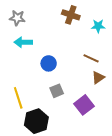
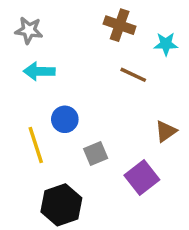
brown line: (91, 58) -> (133, 75), moved
blue circle: (49, 63) -> (65, 119), moved
yellow line: (18, 98) -> (36, 145), moved

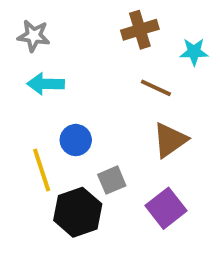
brown cross: (120, 25) -> (140, 30), turned -36
brown triangle: (166, 131) -> (170, 140), moved, size x1.4
black hexagon: (61, 205) -> (78, 212), moved

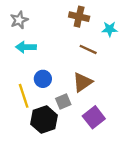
brown cross: (140, 30) -> (79, 17), turned 30
gray star: (34, 36) -> (19, 20), turned -30
brown triangle: (170, 140) -> (82, 82), moved

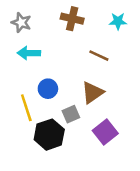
brown cross: (79, 17) -> (72, 19), moved
gray star: (19, 20) -> (21, 22), turned -30
cyan star: (110, 29) -> (118, 21), moved

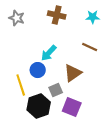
cyan arrow: (29, 53) -> (49, 53), moved, turned -48
brown line: (99, 56) -> (90, 47), moved
purple square: (105, 132) -> (72, 107), moved, turned -30

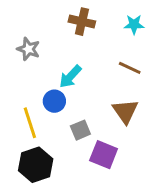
gray star: (17, 18) -> (28, 49), moved
brown triangle: (73, 73) -> (125, 111), moved, turned -30
black hexagon: (39, 106) -> (36, 165), moved

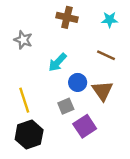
blue circle: (54, 101) -> (78, 82), moved
purple square: (104, 155) -> (85, 126), turned 35

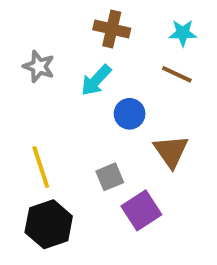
brown line: (106, 55) -> (177, 74), moved
cyan arrow: (57, 62) -> (96, 80), moved
blue circle: (78, 82) -> (130, 114), moved

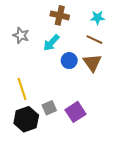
brown triangle: (171, 151) -> (92, 63), moved
gray square: (110, 177) -> (49, 108), moved

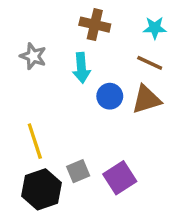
cyan arrow: (51, 43) -> (81, 68), turned -48
brown triangle: (92, 63) -> (146, 100), turned 48

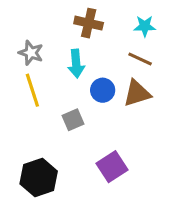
yellow line: (35, 141) -> (32, 90), moved
gray square: (78, 171) -> (73, 120), moved

